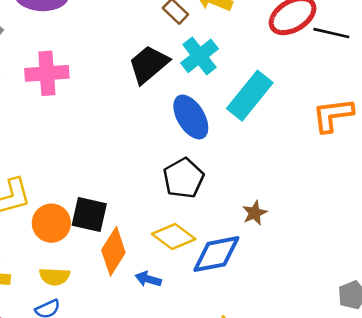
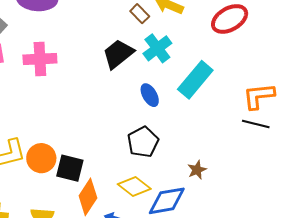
black line: (331, 33) -> (256, 124), moved
blue ellipse: (191, 117) -> (150, 95), size x0.7
orange circle: (51, 223) -> (41, 158), moved

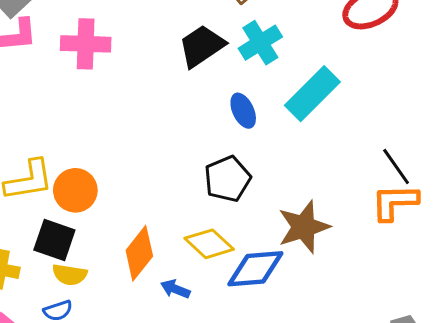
orange L-shape: (259, 96) -> (395, 202), moved
black line: (256, 124) -> (396, 166), turned 36
black square: (70, 168) -> (54, 240), moved
brown star: (197, 170) -> (304, 227), size x1.8

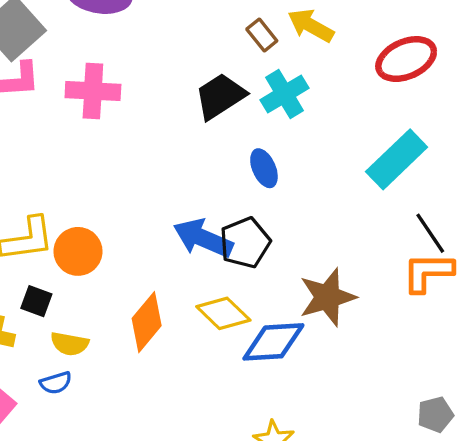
cyan rectangle: (312, 94) -> (397, 159), moved
black square: (54, 240) -> (36, 301), moved, size x0.7
blue arrow: (175, 289) -> (203, 238), moved, size x1.8

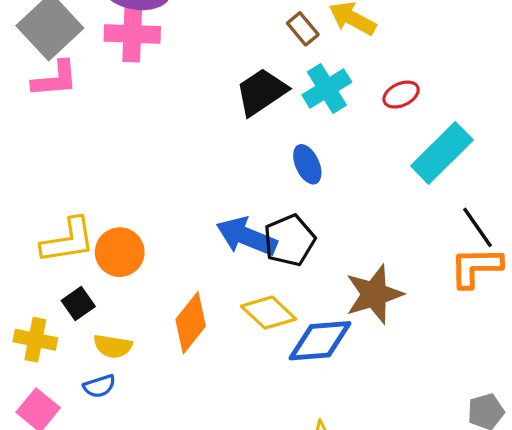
red ellipse: (406, 59) -> (401, 95), moved, size x0.6
pink cross: (93, 91) -> (132, 34), moved
black square: (36, 301) -> (78, 304), turned 36

